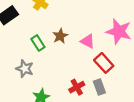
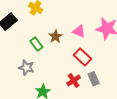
pink triangle: (88, 41) -> (79, 31), moved
red rectangle: (104, 63) -> (83, 57), moved

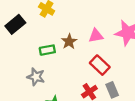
pink triangle: (79, 31) -> (96, 36), turned -32
green rectangle: (36, 44) -> (47, 50), turned -64

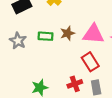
pink triangle: (96, 36) -> (93, 34), size x1.5
gray star: (36, 77) -> (18, 41), moved

